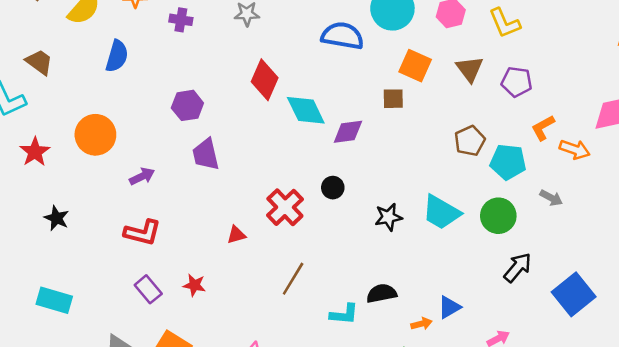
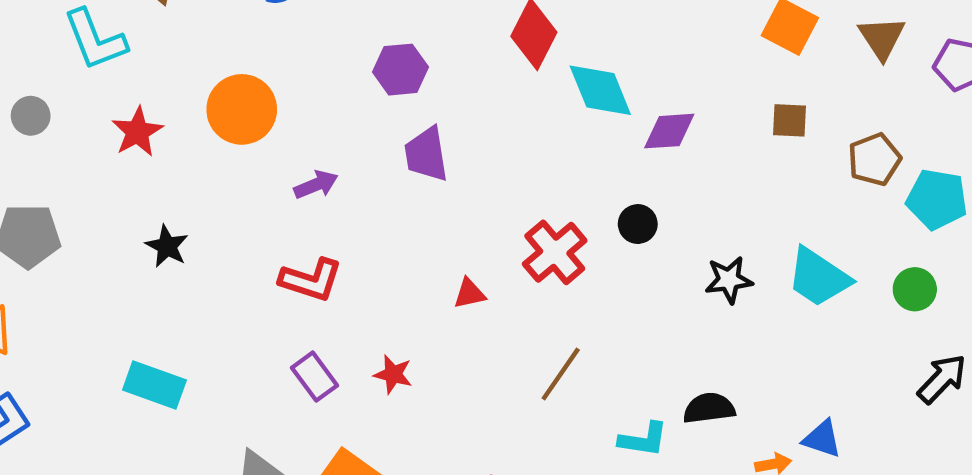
brown square: (393, 99) -> (790, 120), moved
green circle: (498, 216) -> (915, 289), size x0.7
blue triangle: (449, 307) -> (822, 439), turned 45

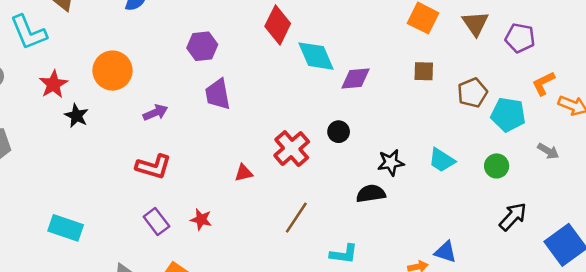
black star: (167, 246) -> (76, 116), moved
cyan trapezoid: (819, 277) -> (442, 160), size x0.7
black semicircle: (709, 408) -> (371, 194), moved

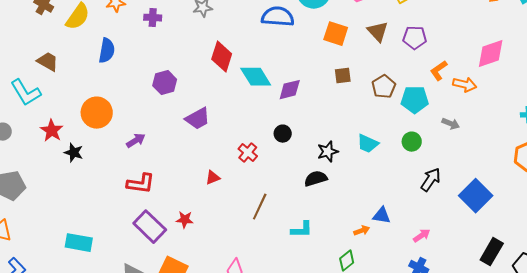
purple trapezoid: (218, 94) -> (198, 119), moved, turned -100
red cross: (292, 149) -> (248, 153), size x0.7
purple rectangle: (156, 222) -> (150, 227), size x1.5

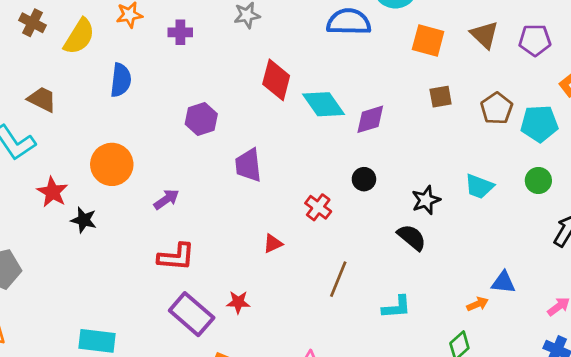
purple trapezoid: (198, 119) -> (248, 165), turned 116
black semicircle: (316, 179) -> (412, 237), turned 60

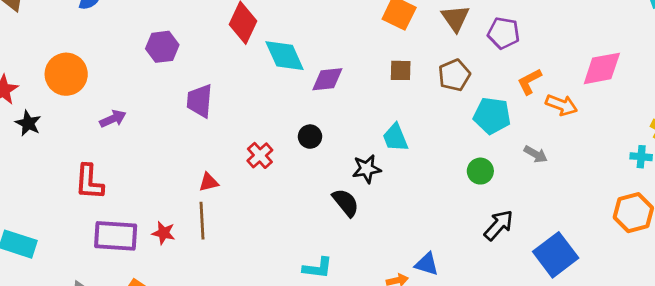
brown pentagon: (497, 108) -> (454, 75), moved
cyan trapezoid: (479, 186) -> (395, 138), moved, turned 36
red L-shape: (176, 257) -> (89, 182), moved, turned 78
brown line: (338, 279) -> (202, 221), moved, turned -36
purple rectangle: (192, 314) -> (116, 236), turned -48

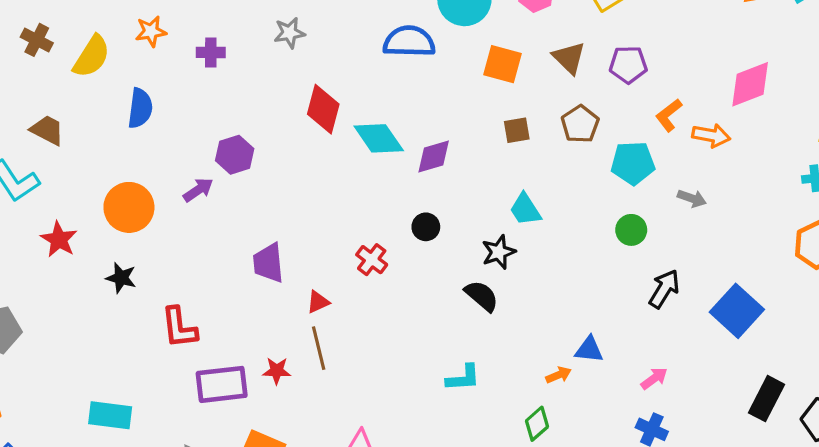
purple trapezoid: (200, 101) -> (268, 263), moved
purple arrow: (113, 119) -> (198, 190), moved
black star: (28, 123) -> (121, 278), moved

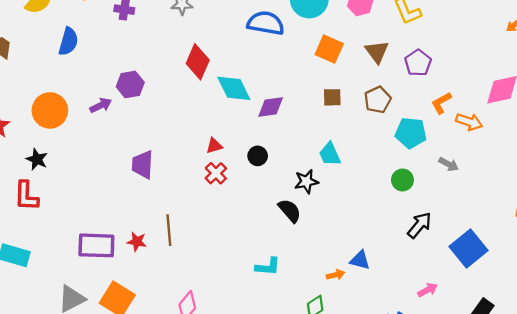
purple pentagon: (628, 65) -> (418, 63), turned 30
red triangle: (318, 302) -> (214, 146), moved
red L-shape: (179, 328) -> (26, 196), moved
pink arrow: (654, 378) -> (428, 290), moved

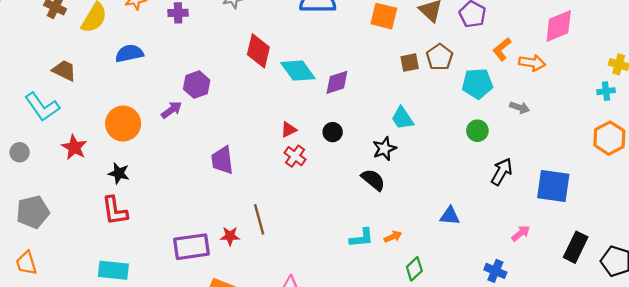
blue semicircle: (68, 42) -> (129, 53), turned -108
brown square: (332, 97) -> (410, 63), moved
blue square: (468, 248) -> (553, 186), turned -33
orange arrow: (336, 275) -> (393, 237), moved

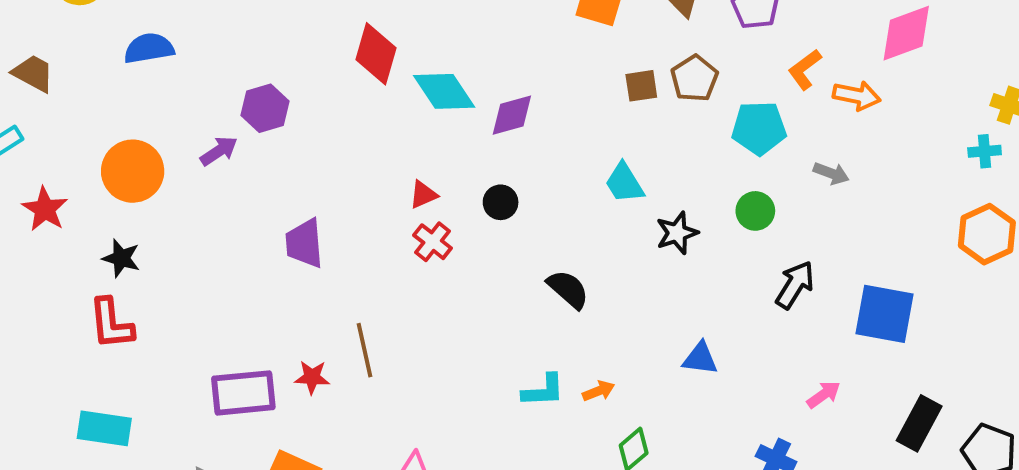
black star: (384, 149) -> (677, 233), moved

